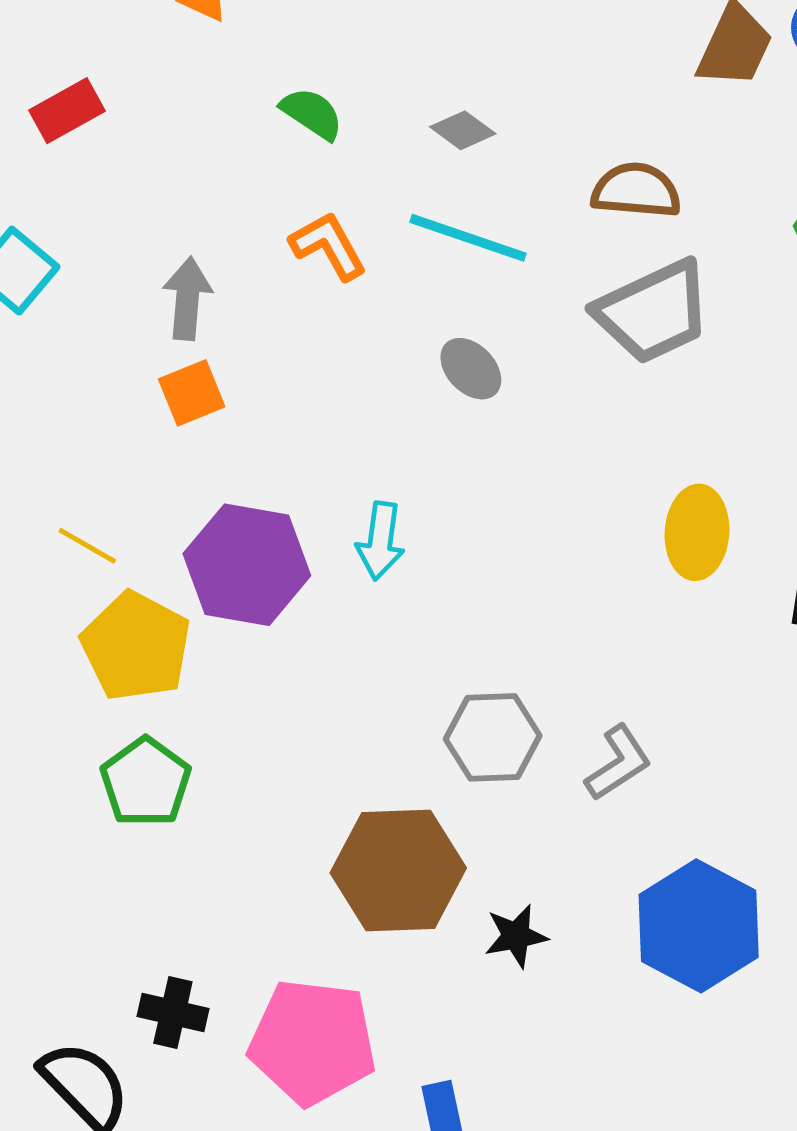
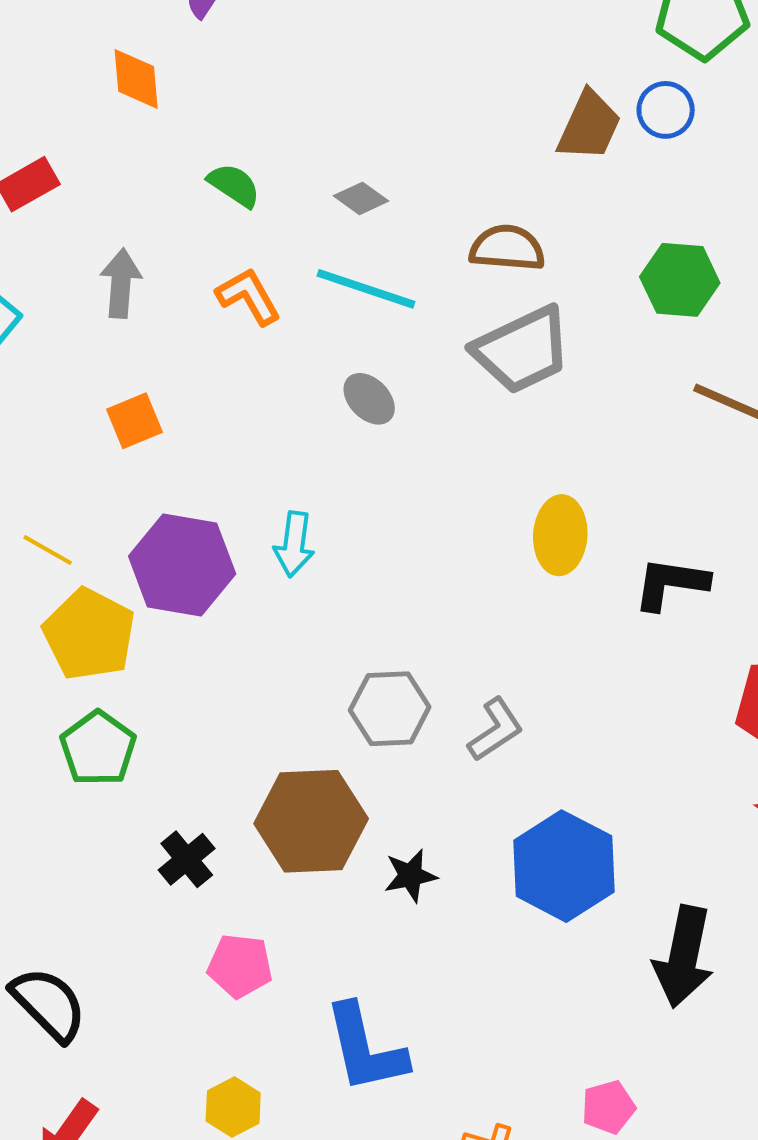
gray arrow: (187, 298) -> (121, 283), moved
black cross: (173, 1013) -> (187, 859), moved, turned 38
pink pentagon: (313, 1042) -> (240, 966), size x0.6

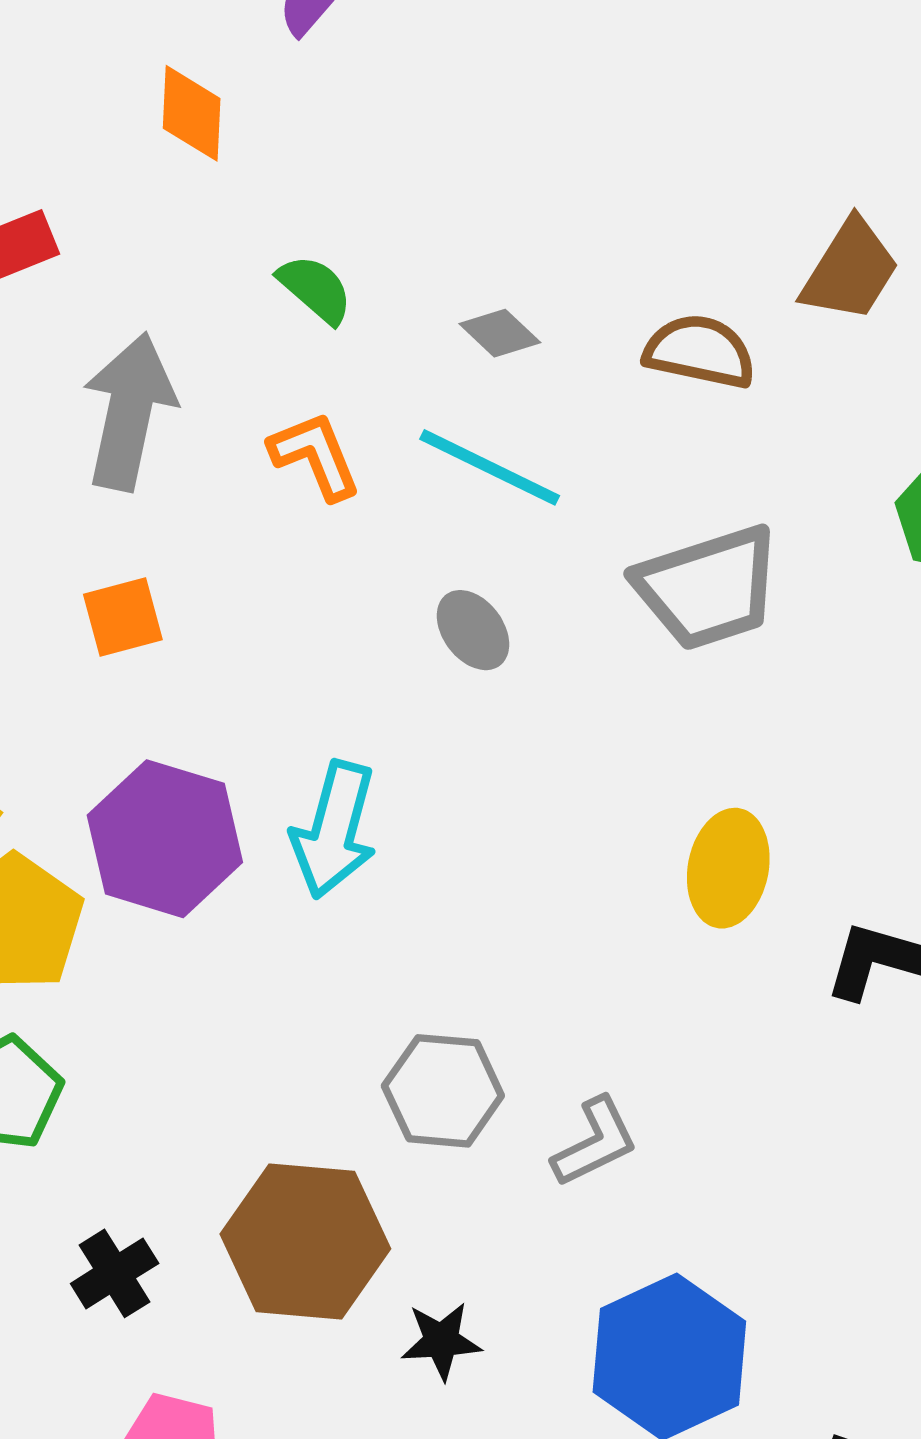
brown semicircle: (507, 248) -> (700, 351), moved
gray arrow: (121, 283) -> (129, 412), size x1.5
cyan arrow: (294, 544) -> (334, 830), size x1.4

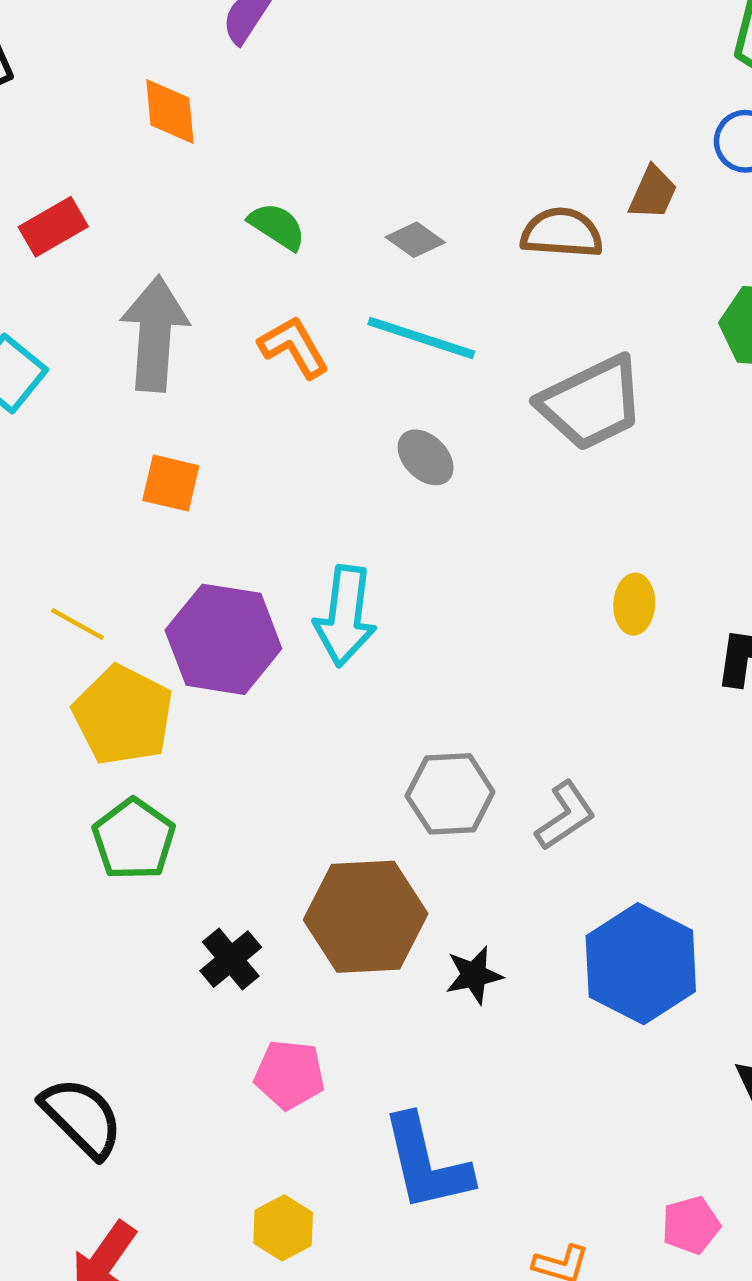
brown trapezoid: (850, 270) -> (653, 193), moved, size x0.7
orange square: (123, 617) -> (171, 483), turned 36
yellow ellipse: (728, 868) -> (634, 604), size x0.7

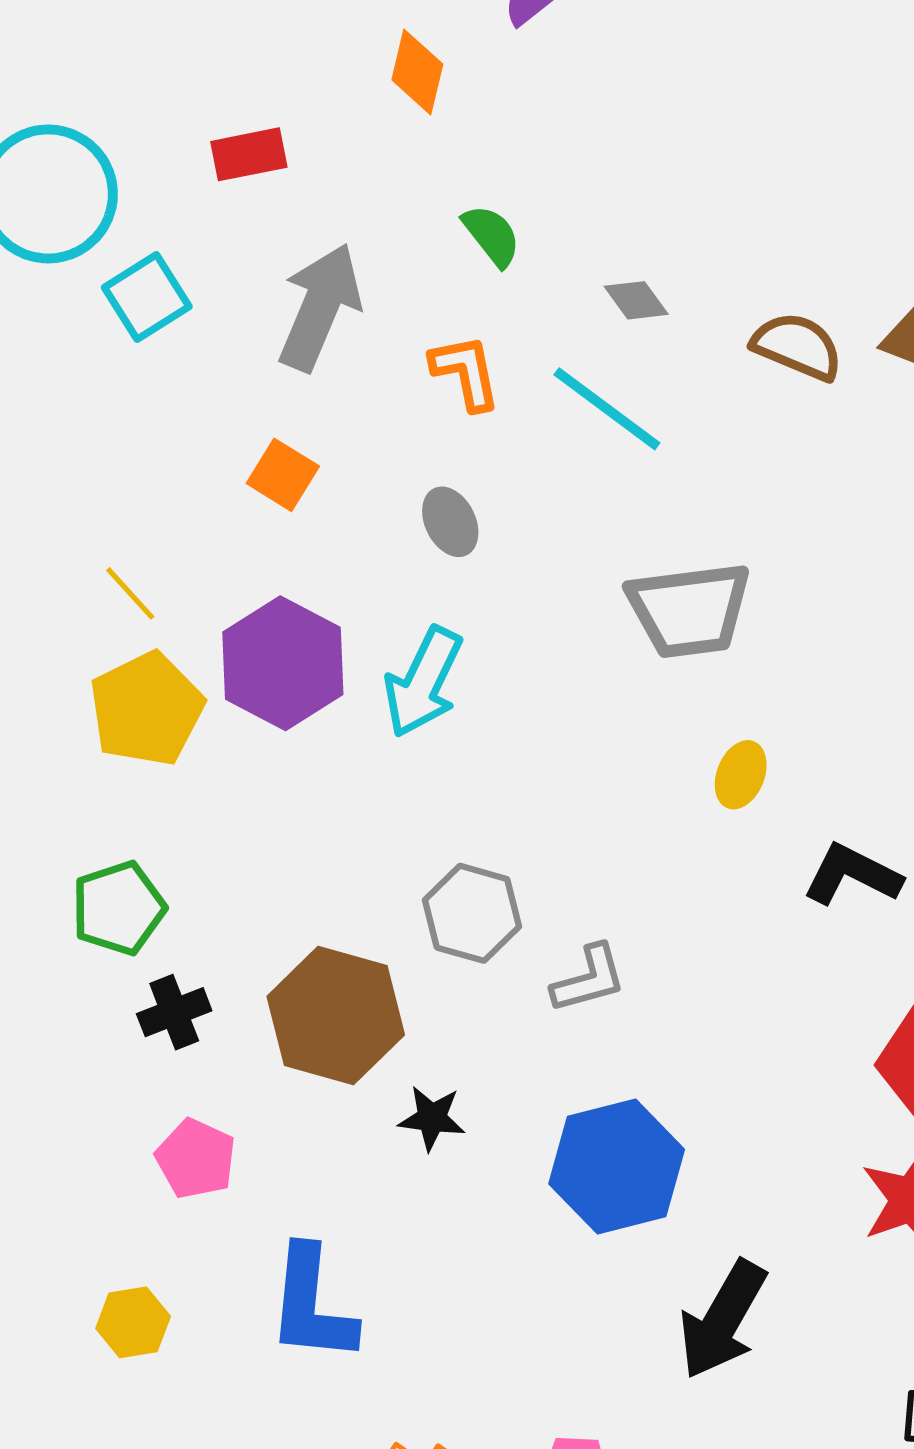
gray trapezoid: (591, 403) -> (689, 610), moved
gray ellipse: (426, 457) -> (450, 522), moved
green pentagon: (134, 839) -> (119, 908), moved

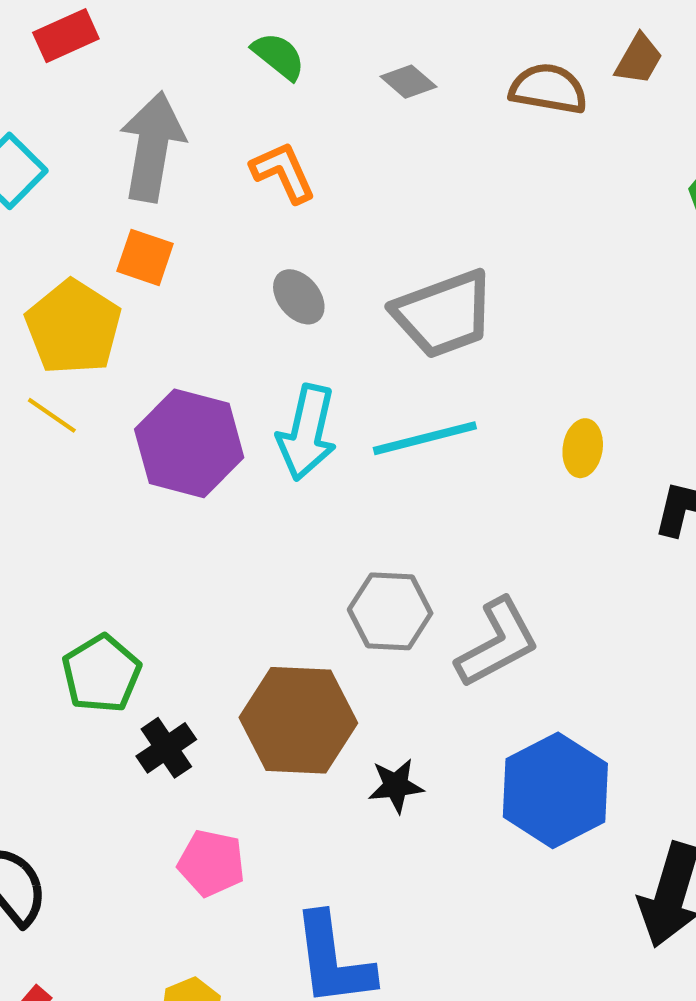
cyan line: (607, 409) -> (425, 438), moved, turned -38
orange square: (283, 475) -> (145, 257), moved
gray trapezoid: (689, 610) -> (444, 314), moved
yellow pentagon: (147, 709) -> (73, 327), moved
gray L-shape: (589, 979) -> (497, 643), size x1.4

